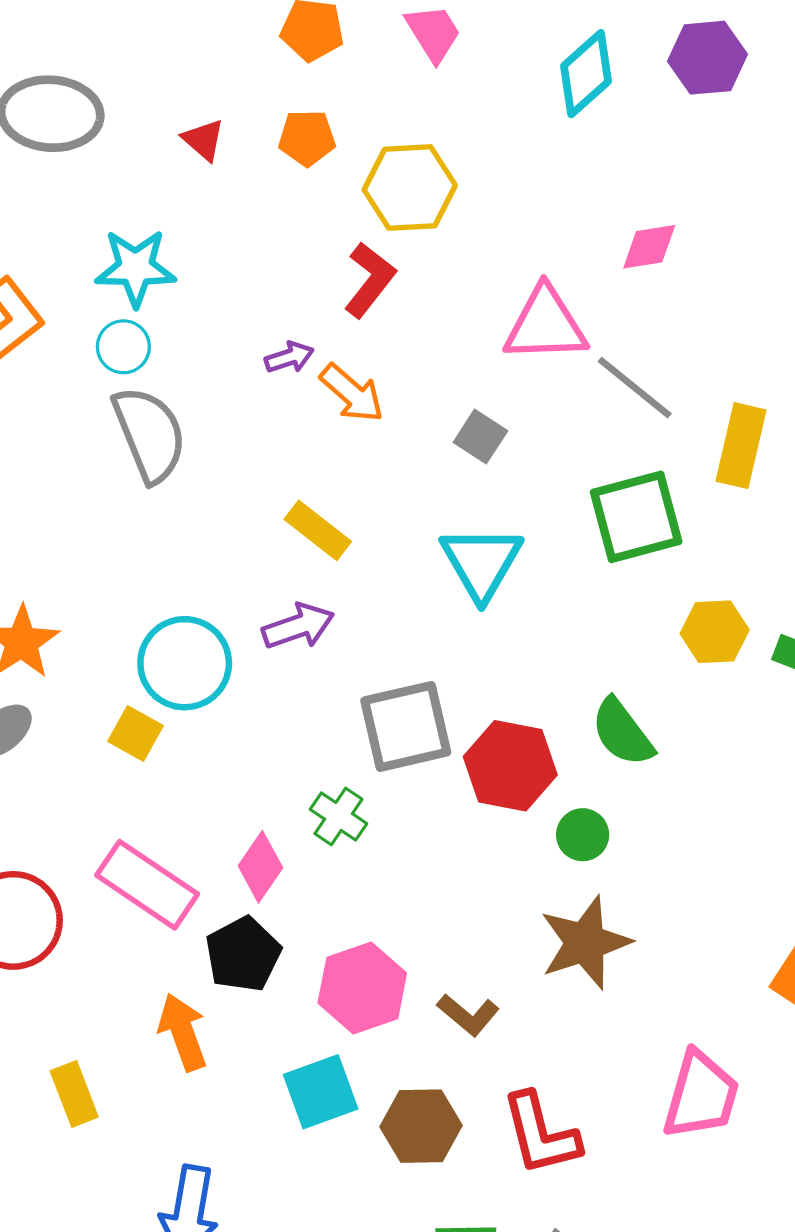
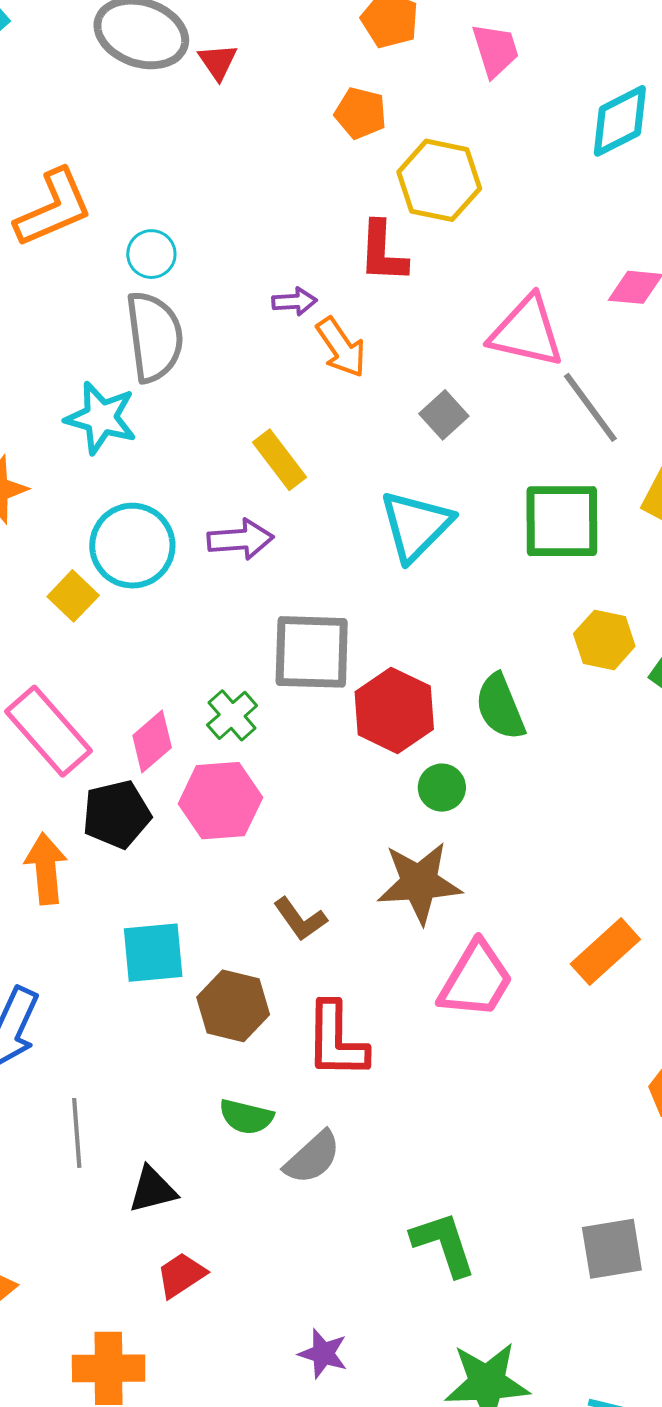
red triangle: (203, 140) -> (218, 62), moved
cyan star: (135, 268) -> (101, 418), moved
red L-shape: (370, 280) -> (383, 252), turned 130
pink hexagon: (362, 988) -> (220, 801), moved
pink trapezoid: (701, 1095) -> (476, 980), moved

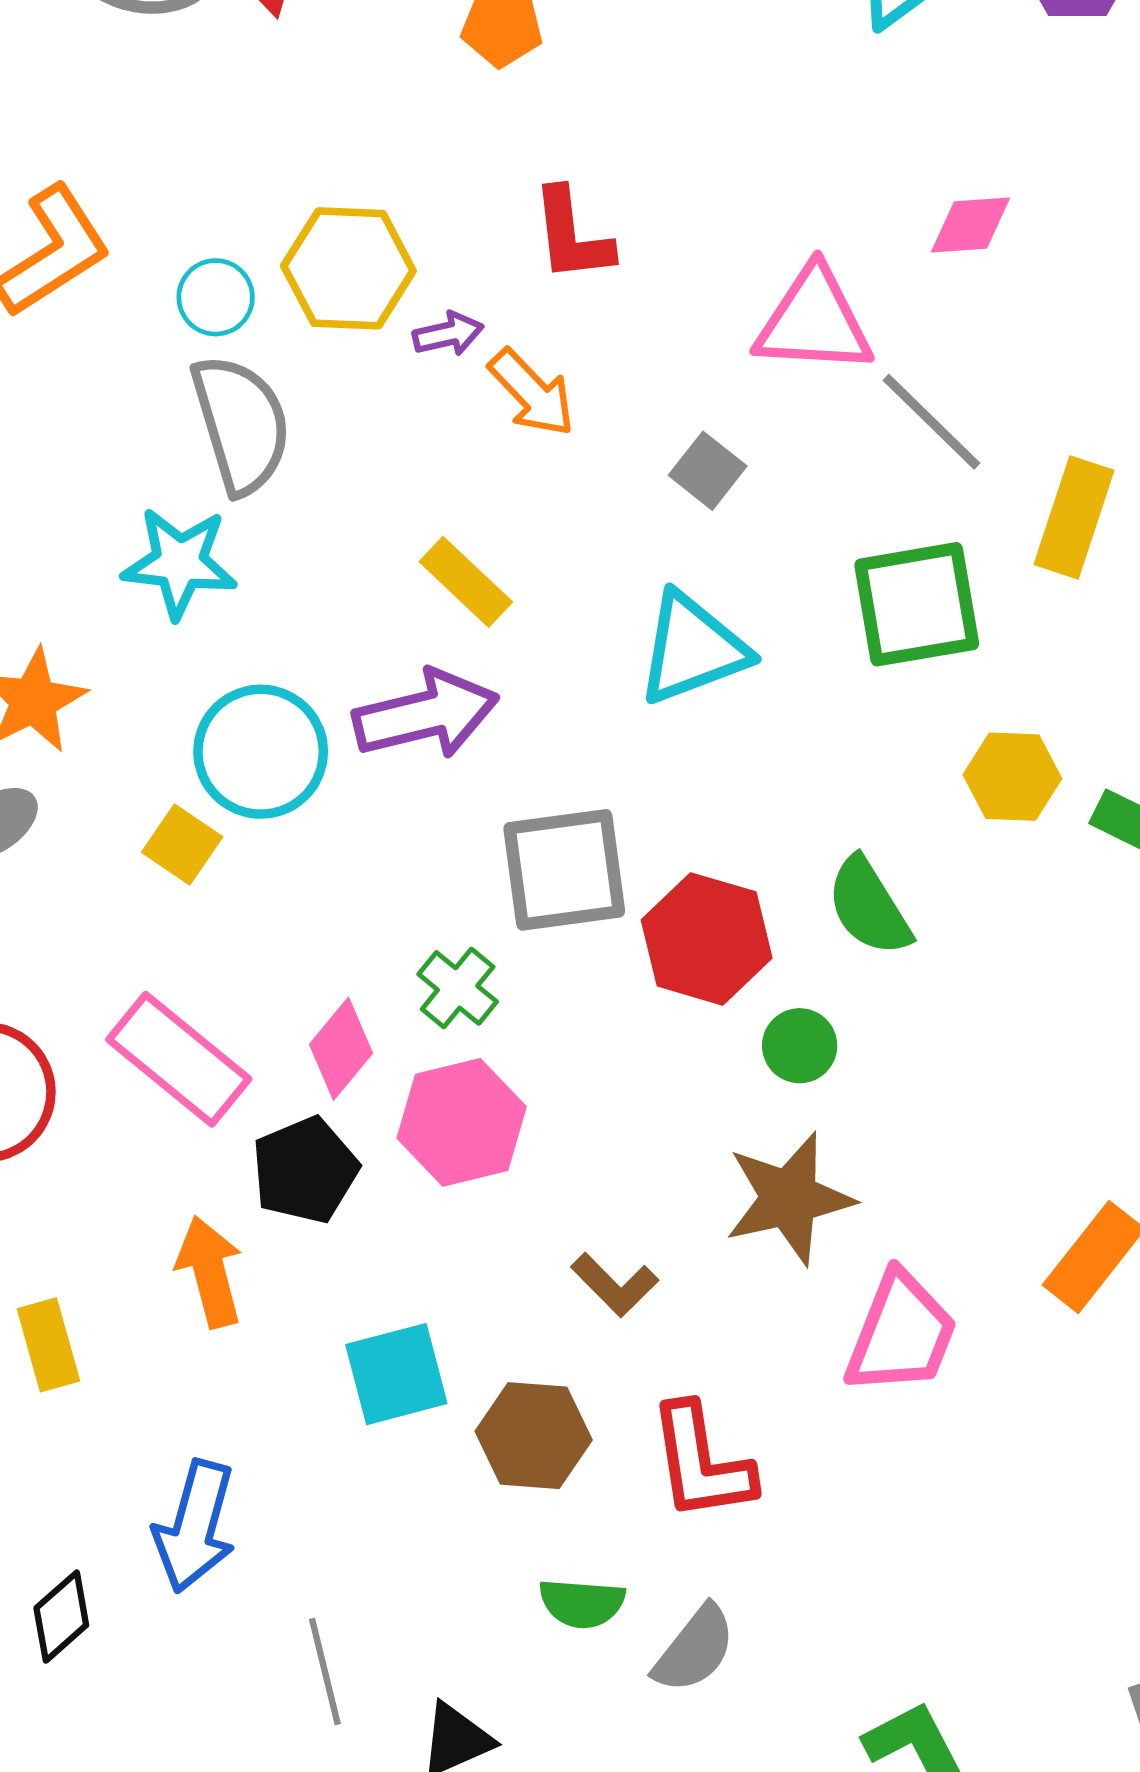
yellow hexagon: (439, 180) -> (348, 268), moved
cyan triangle: (416, 526) -> (692, 649), turned 34
purple arrow: (241, 539) -> (426, 714), size x1.4

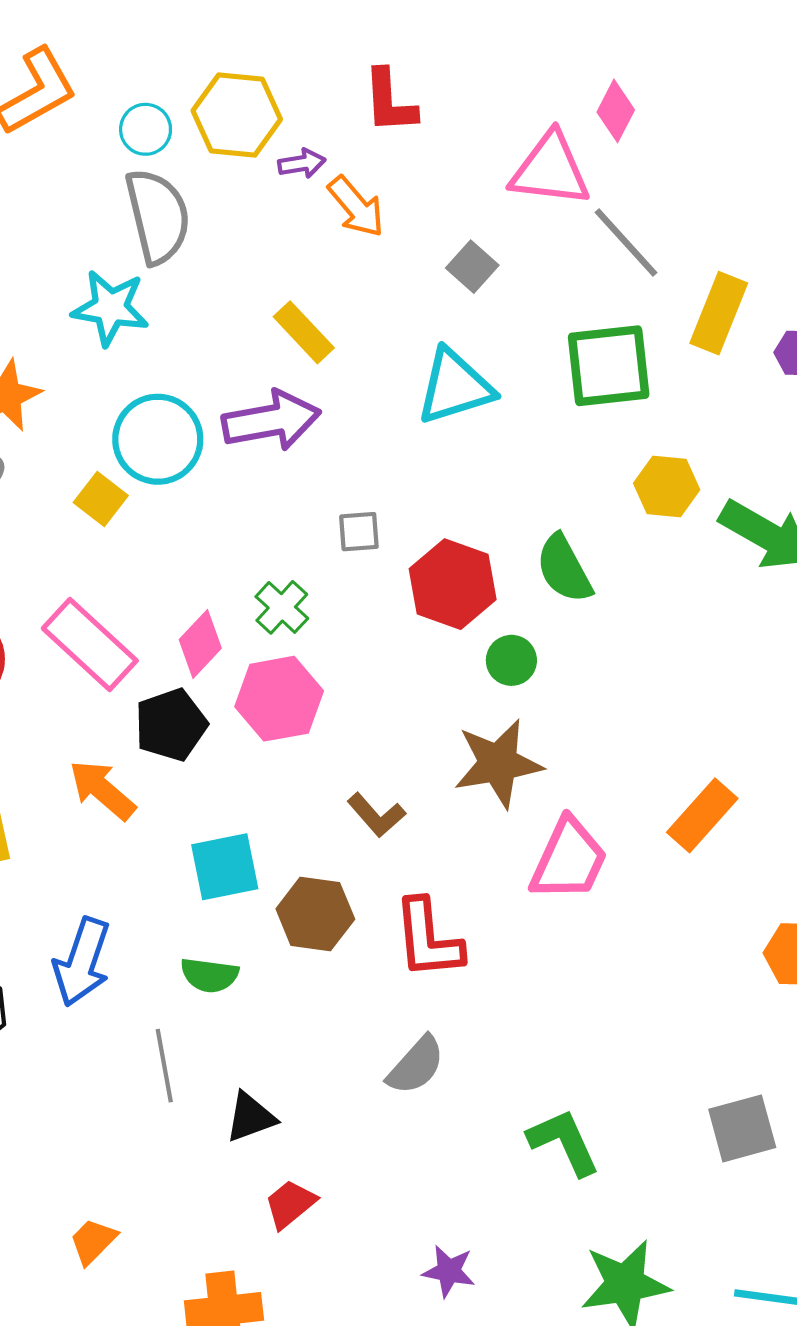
pink diamond: (970, 225) -> (616, 111), moved, turned -62
gray square: (564, 870) -> (359, 532), size x0.5
orange arrow: (210, 1272) -> (102, 790), turned -38
green semicircle: (582, 1603) -> (209, 975), moved

